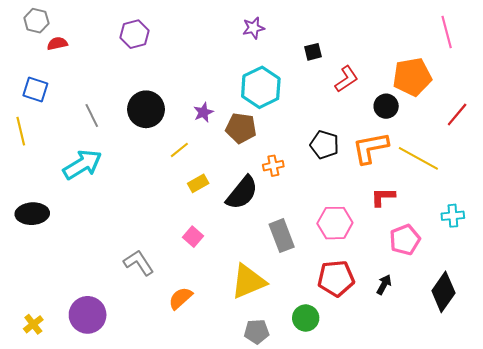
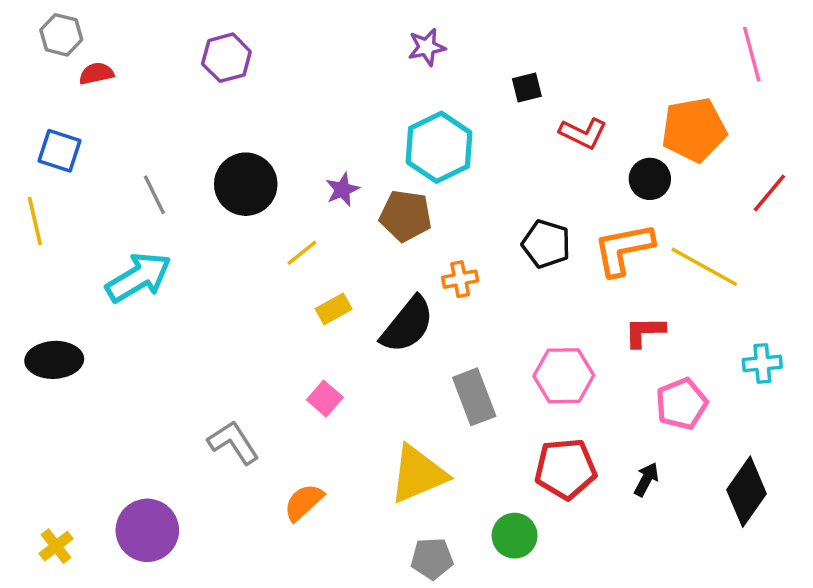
red L-shape: (346, 79) -> (583, 133), turned 60

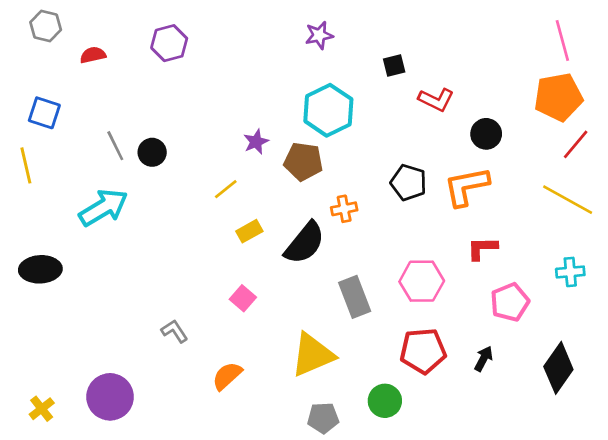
red semicircle: (96, 73) -> (93, 55), moved
orange pentagon: (694, 130) -> (558, 97), moved
black circle: (246, 184) -> (152, 152), moved, size x0.6
yellow line: (704, 267) -> (568, 200), moved
gray L-shape: (233, 442) -> (174, 331), size x0.7

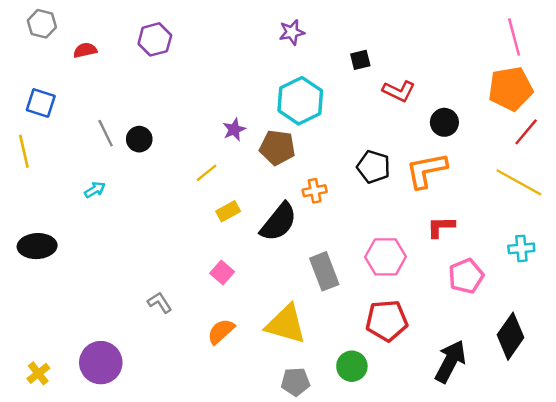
cyan arrow: (103, 208) -> (95, 190), size x0.5
yellow triangle: (313, 355) -> (286, 324), turned 39
black arrow: (483, 359) -> (450, 361), moved, size x1.8
orange semicircle: (227, 376) -> (221, 331), moved

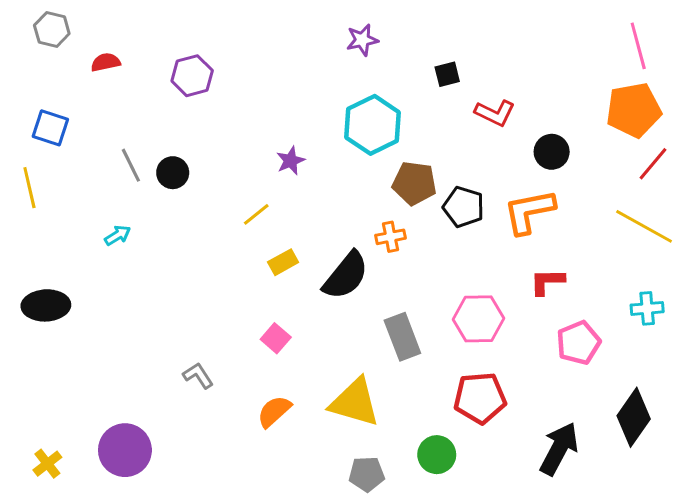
purple hexagon: (155, 39) -> (192, 76), moved
brown pentagon: (277, 148) -> (414, 183), moved

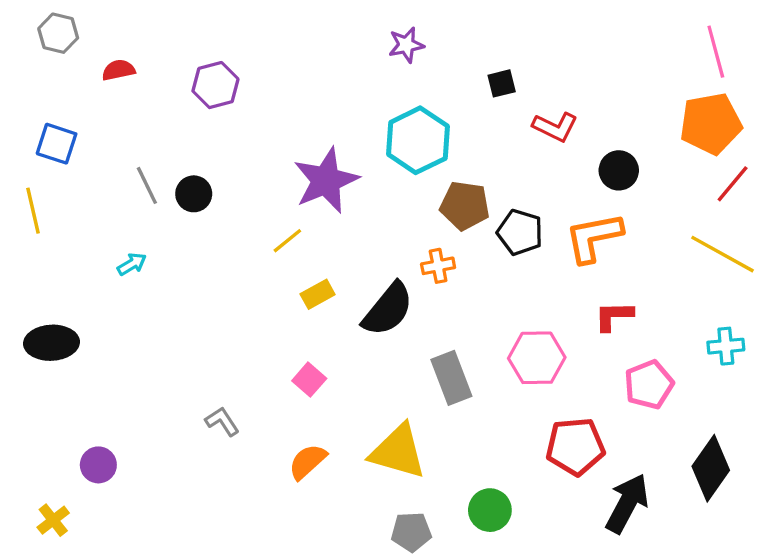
purple star: (291, 161) -> (326, 180), size x2.0
red pentagon: (480, 398) -> (575, 446), moved
purple circle: (125, 450) -> (98, 465), moved, size x0.6

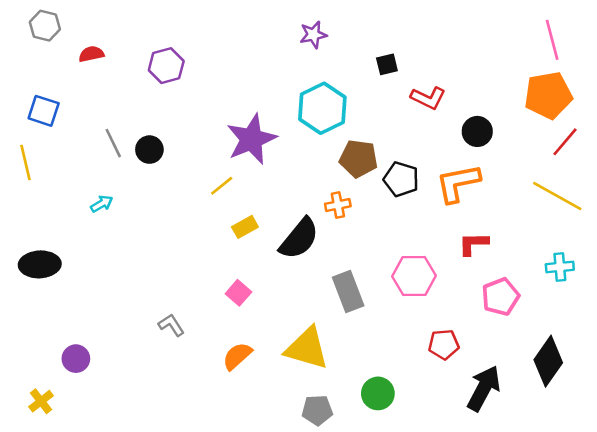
red pentagon: (575, 446) -> (444, 344), size x0.7

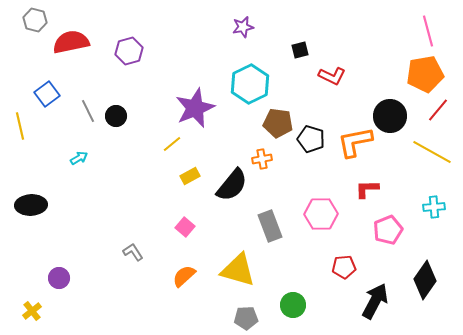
red semicircle: (91, 54) -> (71, 42), size x1.8
blue square: (44, 111) -> (47, 94), moved, turned 35
black circle: (477, 131) -> (390, 116), moved, size x1.4

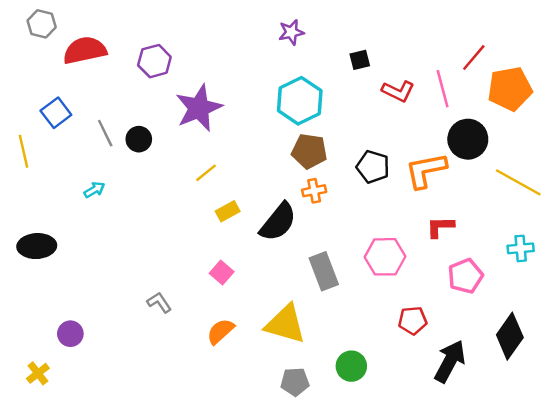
pink line: (428, 31) -> (443, 89), moved
purple star: (195, 108) -> (199, 108), moved
red line: (438, 110) -> (474, 58), moved
brown pentagon: (278, 123) -> (309, 151), moved

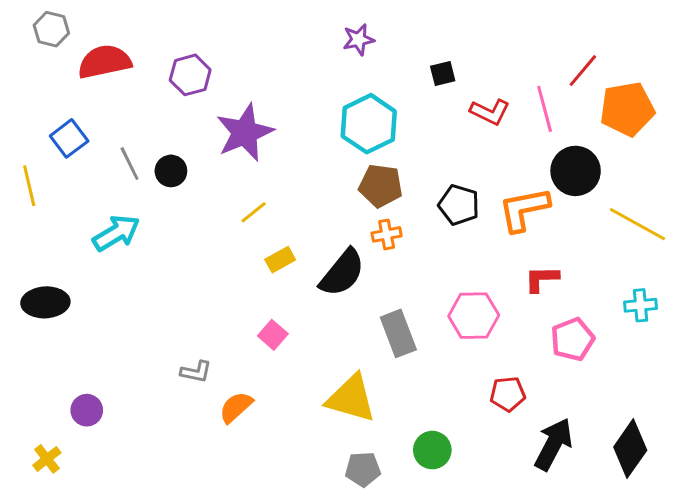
cyan arrow: (94, 190) -> (116, 233), size x1.8
gray L-shape: (159, 302) -> (196, 372), turned 135
orange semicircle: (220, 331) -> (236, 407), moved
black diamond: (510, 336) -> (630, 449), moved

